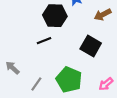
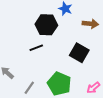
brown arrow: (103, 15) -> (90, 24), turned -147

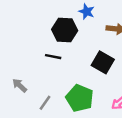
black line: (36, 48) -> (53, 57), turned 32

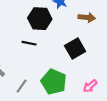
black square: (103, 62) -> (75, 49), turned 30

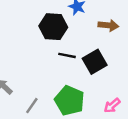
black line: (29, 43) -> (67, 55), moved

